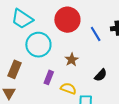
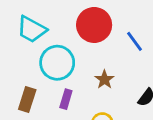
purple rectangle: (49, 77) -> (66, 99), moved

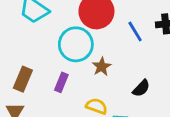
cyan circle: (57, 63) -> (76, 44), moved

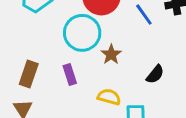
purple rectangle: (61, 82) -> (70, 74), turned -36

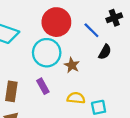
black semicircle: (155, 74) -> (105, 52), moved

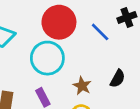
black semicircle: (105, 52) -> (118, 79), moved
brown star: (72, 65) -> (82, 86), moved

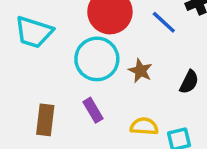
brown star: (82, 86) -> (140, 71), moved

